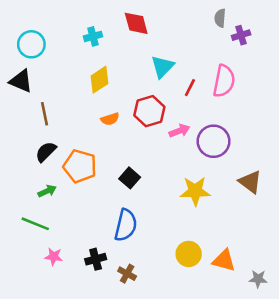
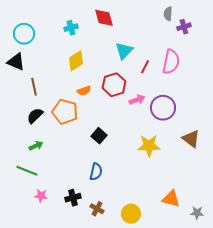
orange pentagon: (80, 166) -> (65, 112), moved
blue semicircle: (126, 225) -> (96, 172), size x0.7
yellow circle: (189, 254) -> (131, 214), moved

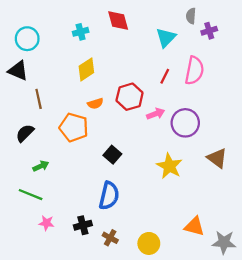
cyan triangle: (124, 51) -> (166, 38), moved
black semicircle: (35, 116) -> (25, 133), moved
yellow star: (149, 146) -> (169, 166), turned 30
blue semicircle: (96, 172) -> (109, 196), size x1.4
gray star: (197, 213) -> (224, 242), size x1.5

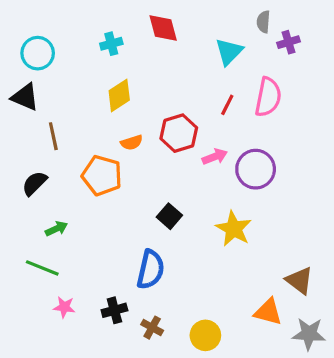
black square: (112, 155) -> (169, 216), moved
brown triangle: (217, 158) -> (299, 280), moved

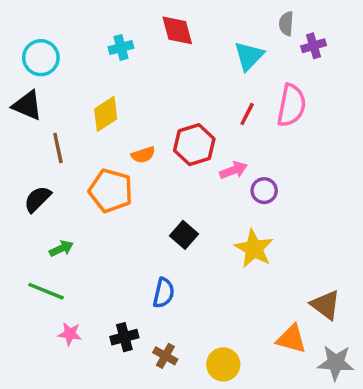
yellow diamond: (119, 95) -> (106, 114), moved
purple circle: (256, 169) -> (264, 191), moved, size x0.6
blue semicircle: (151, 270) -> (164, 293), size x0.7

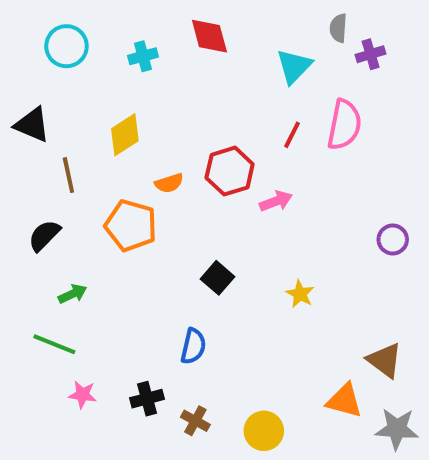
cyan circle: (41, 58) -> (66, 46), moved
purple circle: (264, 191) -> (393, 240), moved
yellow star: (254, 249) -> (300, 294), size x0.6

